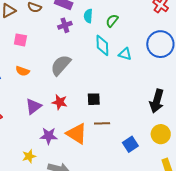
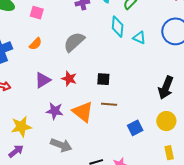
orange semicircle: (23, 71) -> (36, 44), turned -72
yellow star: (29, 156) -> (21, 127), moved, size x1.5

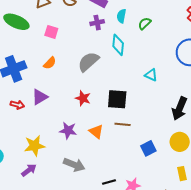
cyan diamond: (118, 27) -> (118, 45), moved
cyan triangle: (139, 38) -> (151, 75), moved
black square: (103, 79) -> (117, 99), size x1.5
purple triangle: (43, 80) -> (40, 97), moved
orange triangle: (83, 112) -> (96, 132), size x0.7

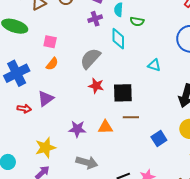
green semicircle: (145, 23) -> (137, 21), moved, turned -120
pink square: (51, 32) -> (50, 42), moved
red star: (83, 98) -> (96, 86), moved
orange triangle: (96, 132) -> (105, 127), turned -35

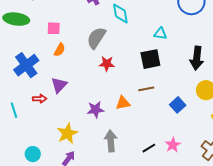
black square: (123, 93) -> (150, 59), moved
gray arrow: (87, 162) -> (111, 141), turned -100

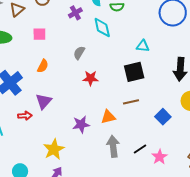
pink square: (54, 28) -> (39, 34), moved
gray semicircle: (96, 38) -> (79, 53), size x0.6
gray arrow: (111, 141) -> (113, 146), moved
black line: (149, 148) -> (140, 149), moved

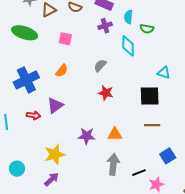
brown line: (131, 102) -> (152, 125), moved
blue square: (163, 117) -> (168, 156), moved

